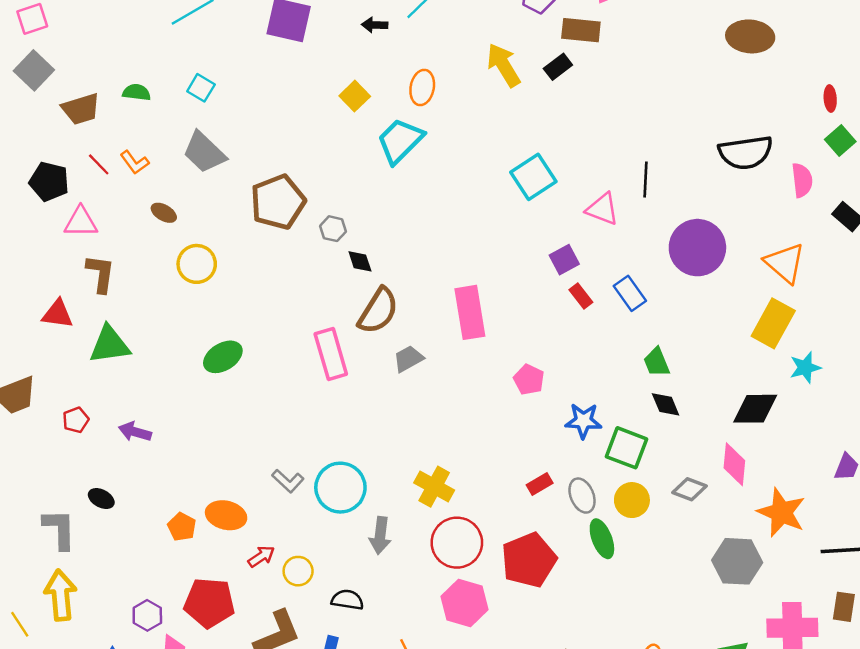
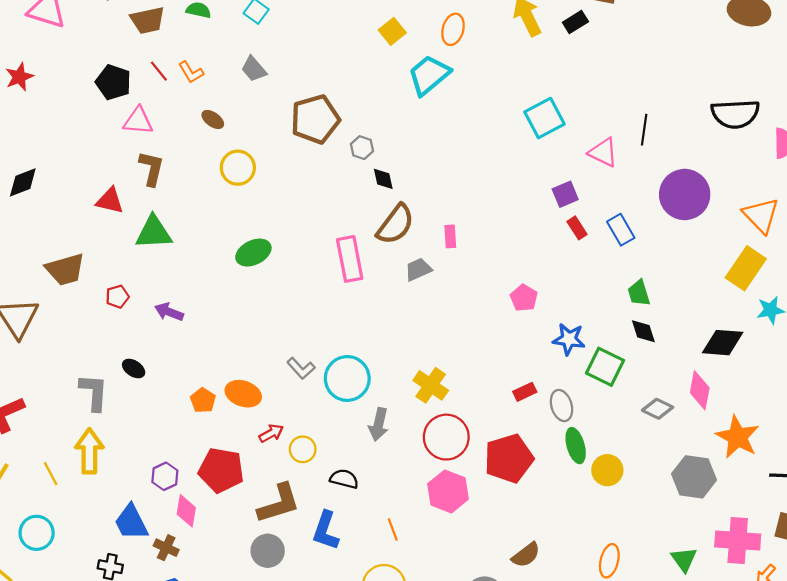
gray trapezoid: (204, 152) -> (254, 69), size x0.7
pink rectangle: (470, 312) -> (450, 236), moved, size x0.5
yellow circle: (632, 500) -> (607, 470), moved

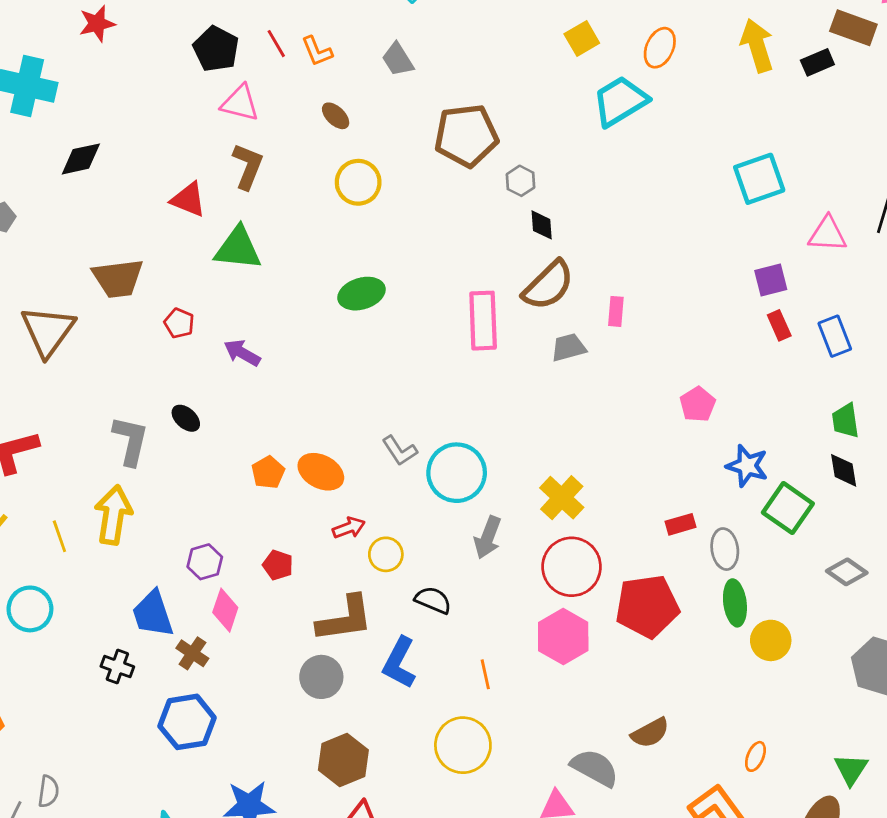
pink triangle: (603, 152) -> (827, 234), turned -32
red pentagon: (117, 297) -> (179, 323), turned 30
red pentagon: (221, 470) -> (278, 565), size x0.5
orange ellipse: (609, 561) -> (755, 756), size x0.7

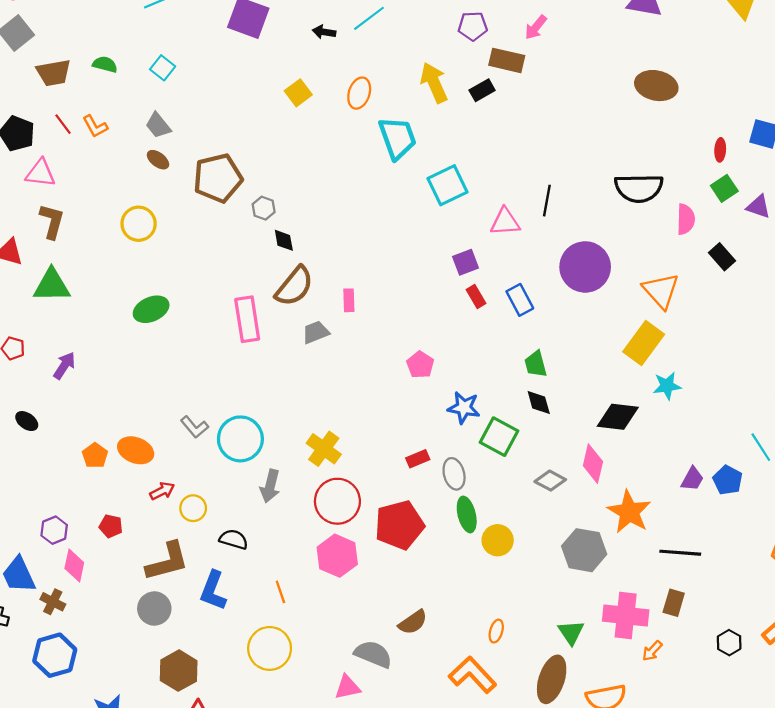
cyan trapezoid: (620, 101) -> (397, 138), moved, turned 108
brown ellipse: (336, 116) -> (158, 160), moved
purple arrow: (242, 353) -> (64, 366), turned 100

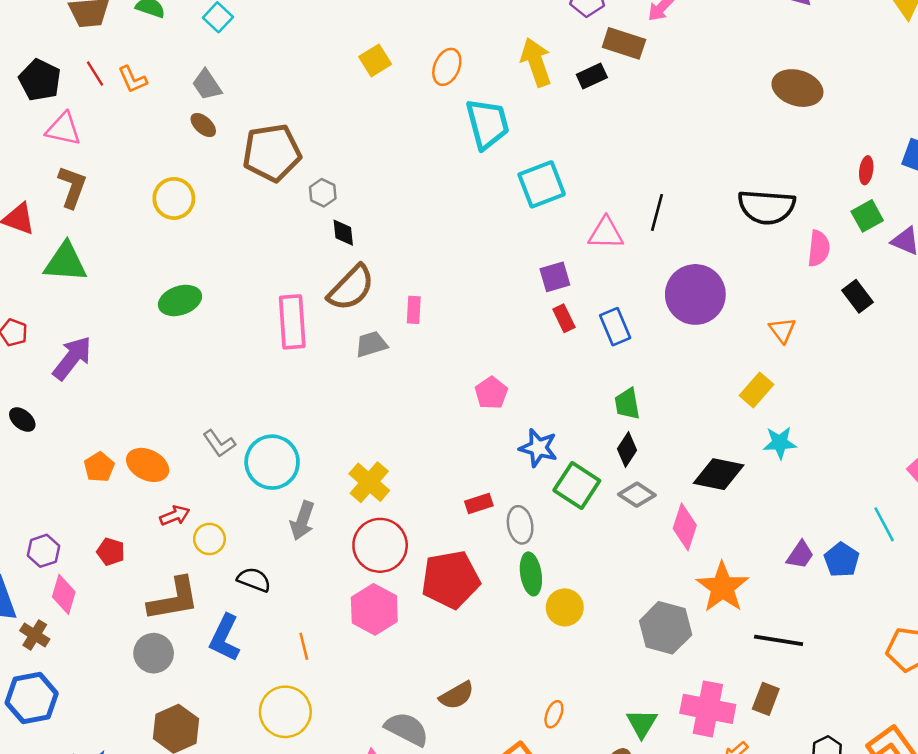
orange triangle: (661, 291) -> (782, 330), size x0.6
yellow rectangle: (644, 343) -> (757, 390), size x0.7
purple arrow: (64, 366) -> (72, 358), size x1.4
black diamond: (539, 403) -> (627, 449), turned 44
gray diamond: (550, 481) -> (637, 495), moved

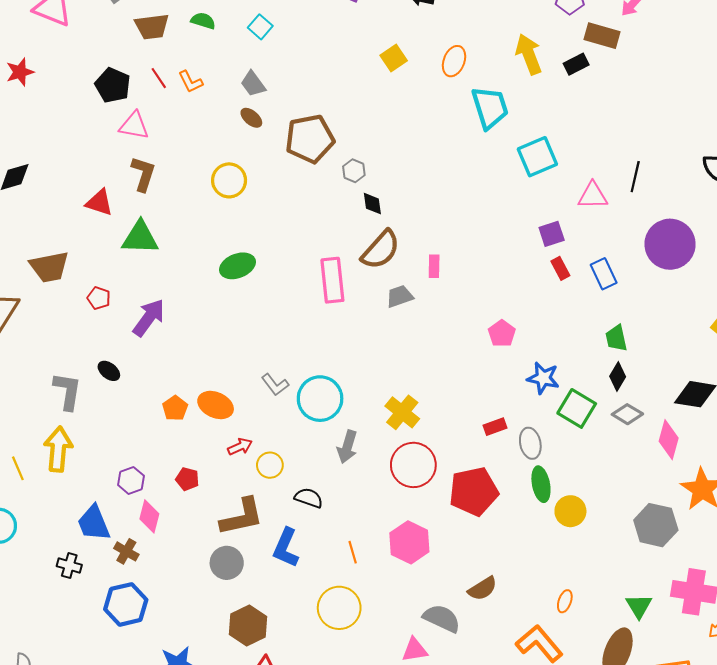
pink hexagon: (374, 609) -> (409, 542), moved

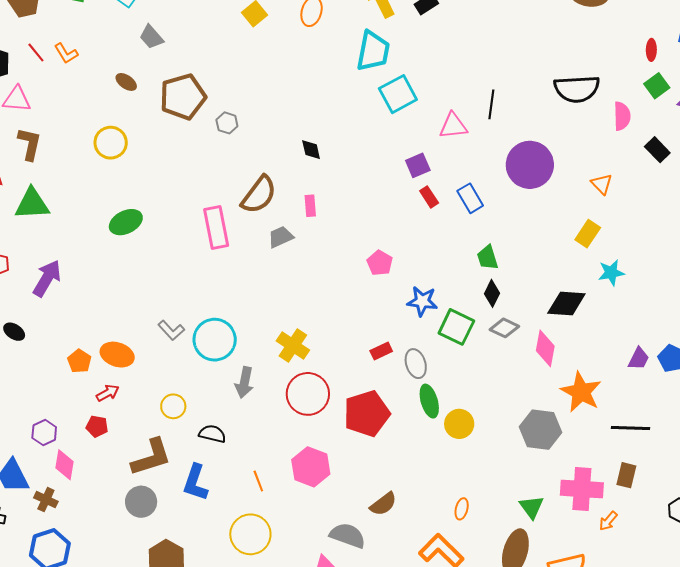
gray trapezoid: (253, 84) -> (151, 37), moved
cyan trapezoid: (490, 108) -> (373, 51), moved, turned 33
black diamond: (372, 204) -> (311, 150), moved
red arrow: (240, 447) -> (108, 393), moved

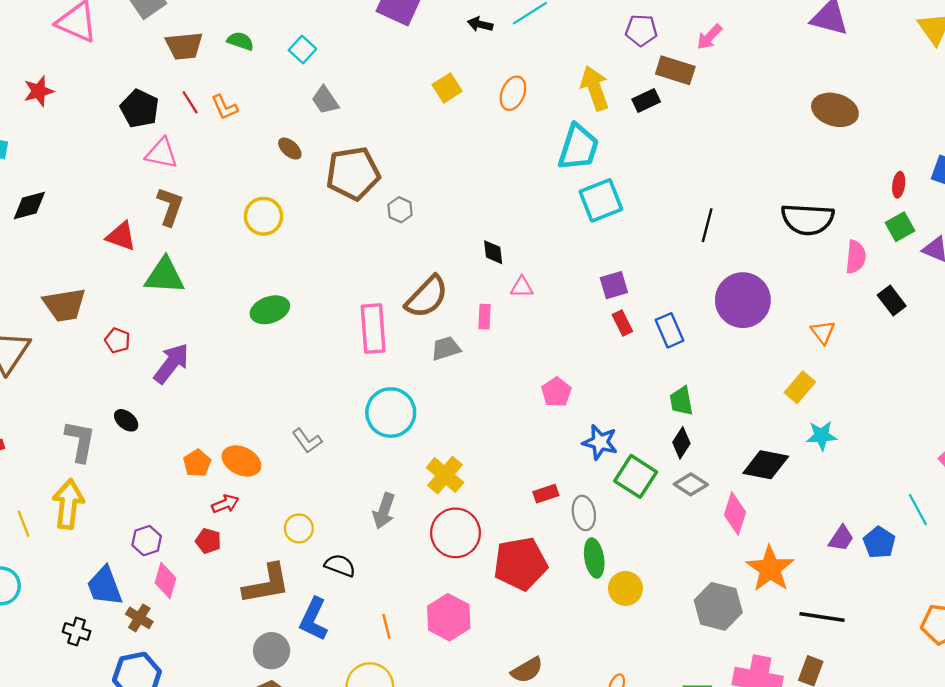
pink triangle: (453, 126) -> (522, 287), moved, size x0.7
cyan circle: (215, 340) -> (391, 413), moved
gray circle: (141, 502) -> (272, 651), moved

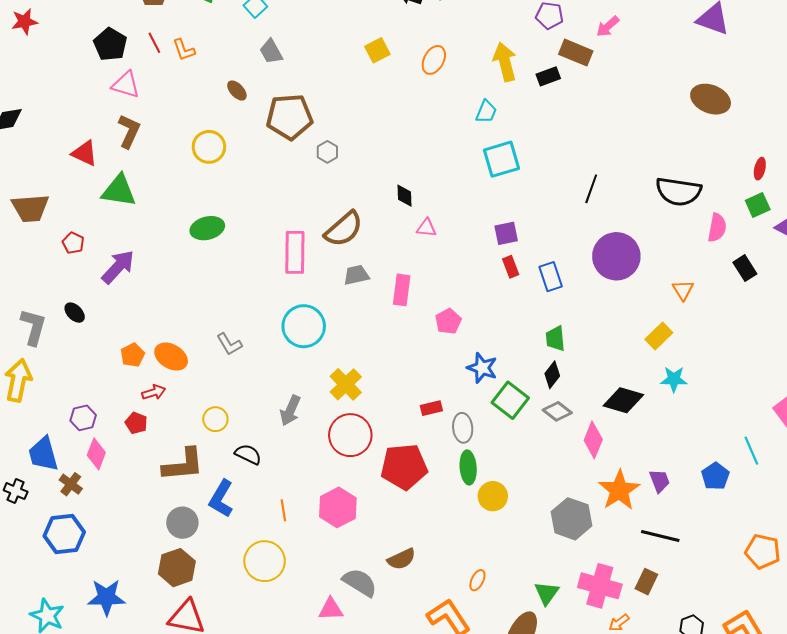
cyan trapezoid: (578, 147) -> (486, 112), size x0.6
pink rectangle: (485, 317) -> (402, 290), moved, size x1.4
purple trapezoid: (841, 538) -> (660, 481), moved, turned -60

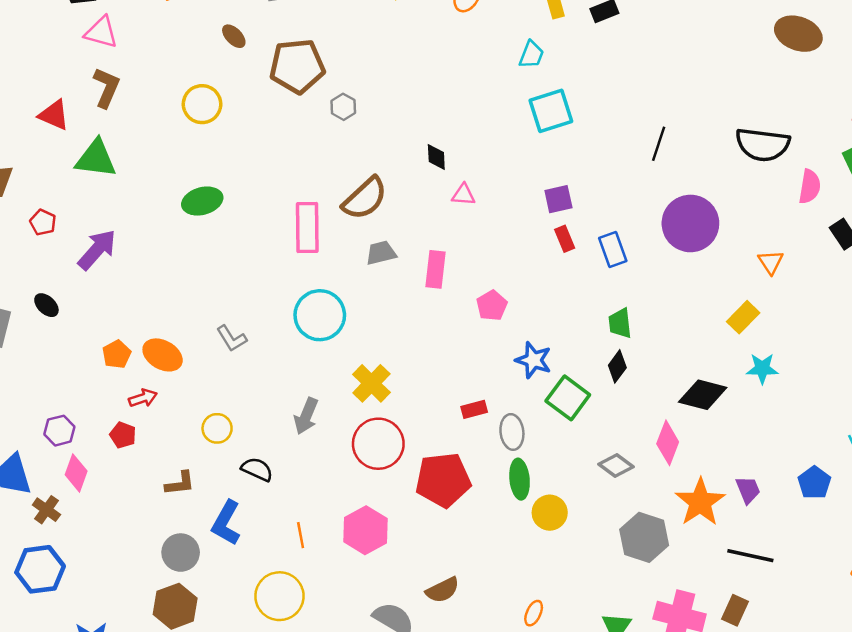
gray diamond: (557, 411) -> (616, 465), moved
brown L-shape: (183, 465) -> (180, 483), size x0.6

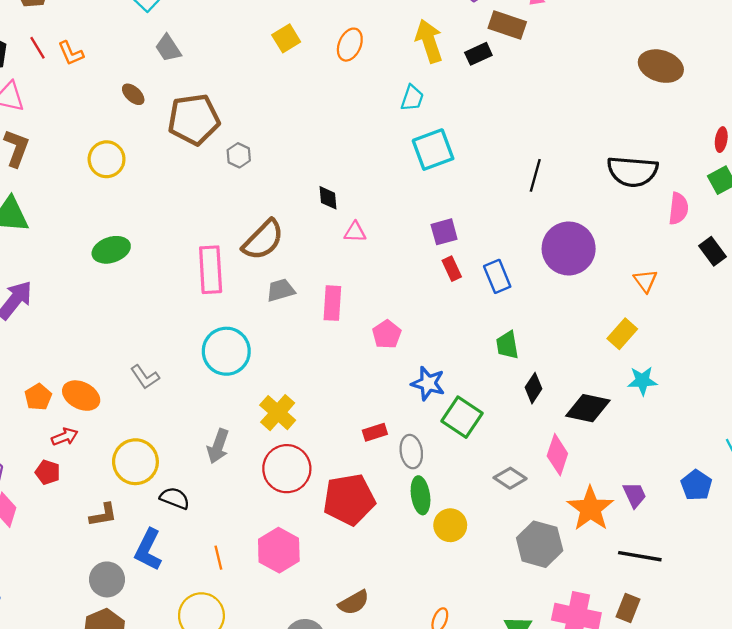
black diamond: (617, 366) -> (534, 388), moved
yellow circle: (217, 428) -> (135, 462), size x1.6

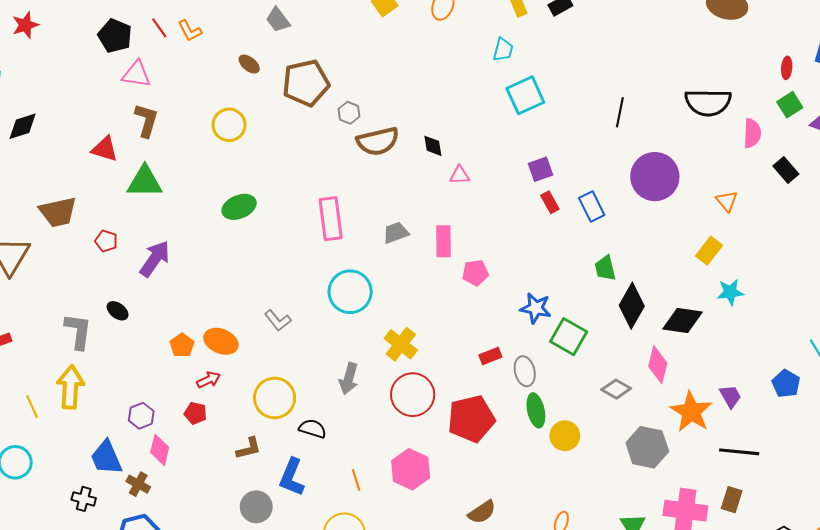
brown semicircle: (263, 240) -> (378, 141), moved, turned 36
pink pentagon: (387, 334) -> (475, 273), moved, turned 30
black diamond: (534, 388) -> (632, 306), size x1.6

